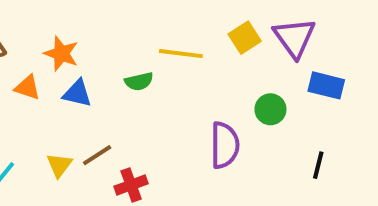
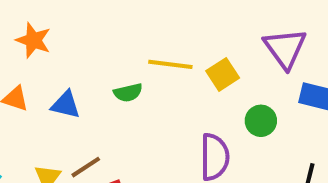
yellow square: (245, 38) -> (223, 74), moved
orange star: (61, 54) -> (33, 40), moved

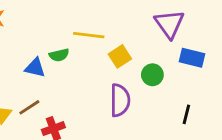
yellow square: (223, 74) -> (120, 56), moved
blue triangle: (66, 105) -> (35, 68), moved

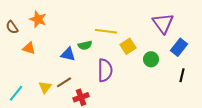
blue rectangle: (192, 58) -> (179, 47), turned -66
purple semicircle: (120, 100) -> (105, 70), moved
black line: (186, 114) -> (182, 75), moved

